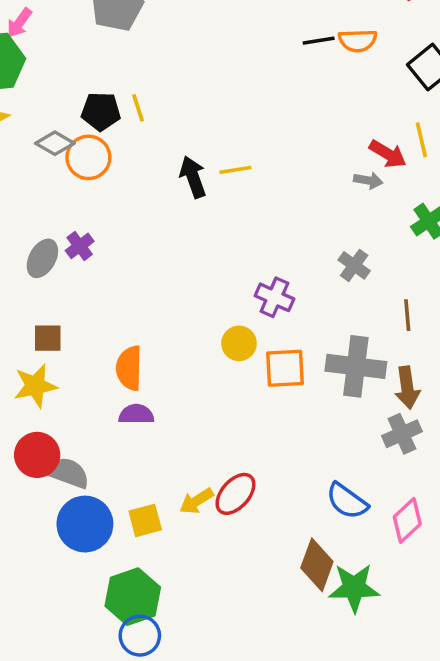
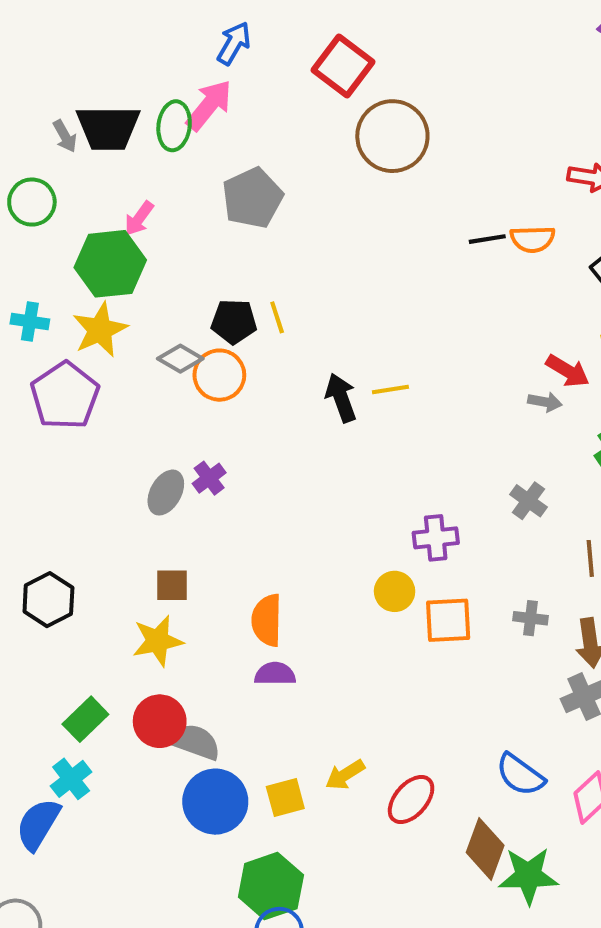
purple cross: (274, 297) -> (436, 538), turned -30
gray cross: (356, 366) -> (531, 618), size x0.5
red ellipse: (235, 494) -> (411, 799), moved

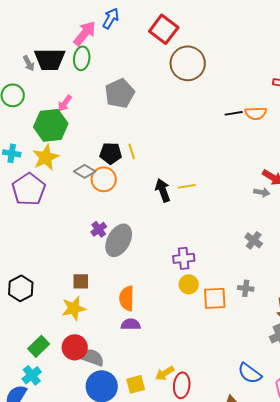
pink arrow: (209, 105) -> (85, 33), moved
gray ellipse: (166, 493) -> (119, 240), moved, size x1.5
purple cross: (436, 538) -> (184, 258), moved
gray cross: (531, 618) -> (246, 288), moved
red ellipse: (411, 799) -> (182, 385), moved, turned -35

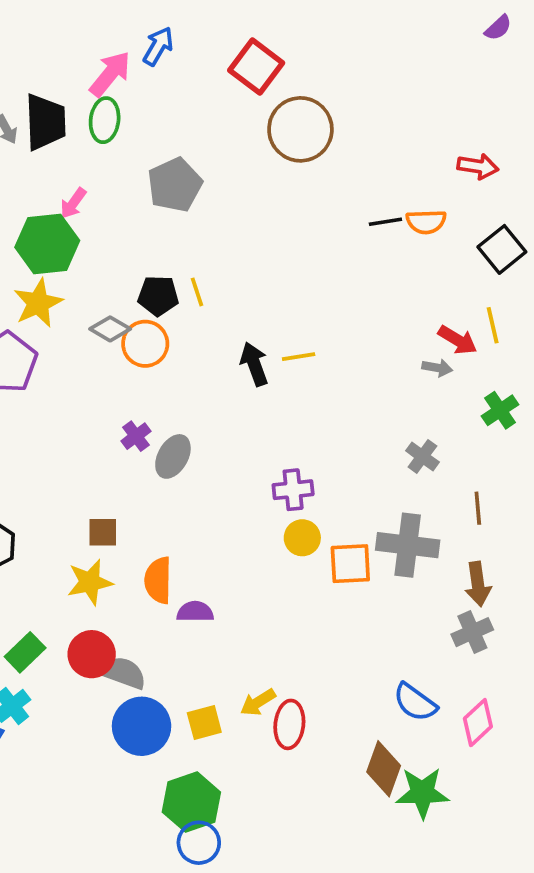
black trapezoid: (50, 59) -> (45, 122), turned -92
gray ellipse: (119, 240) -> (173, 456), size x0.7
gray cross: (246, 288) -> (408, 545), size x2.0
orange semicircle: (127, 298) -> (158, 580), moved

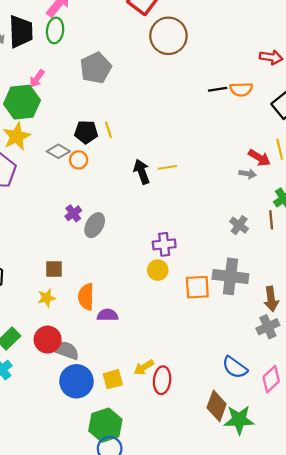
orange circle: (145, 344) -> (79, 160), size x0.7
brown line: (478, 508) -> (271, 220), moved
yellow circle: (302, 538) -> (158, 270), moved
yellow star: (90, 582) -> (47, 298), size x0.7

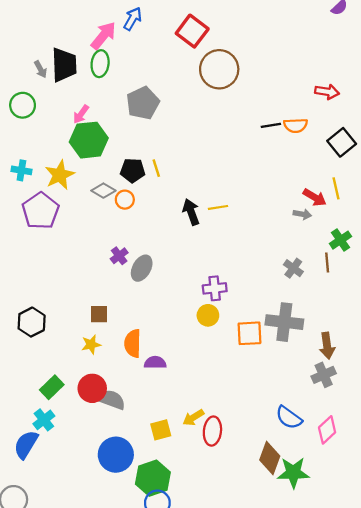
green hexagon: (22, 102) -> (89, 140), moved
blue circle: (76, 381) -> (116, 455), moved

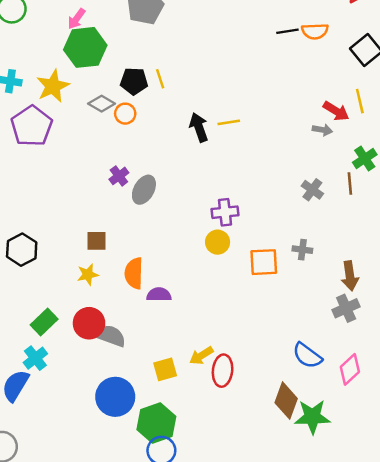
gray cross: (284, 322) -> (302, 250), size x0.5

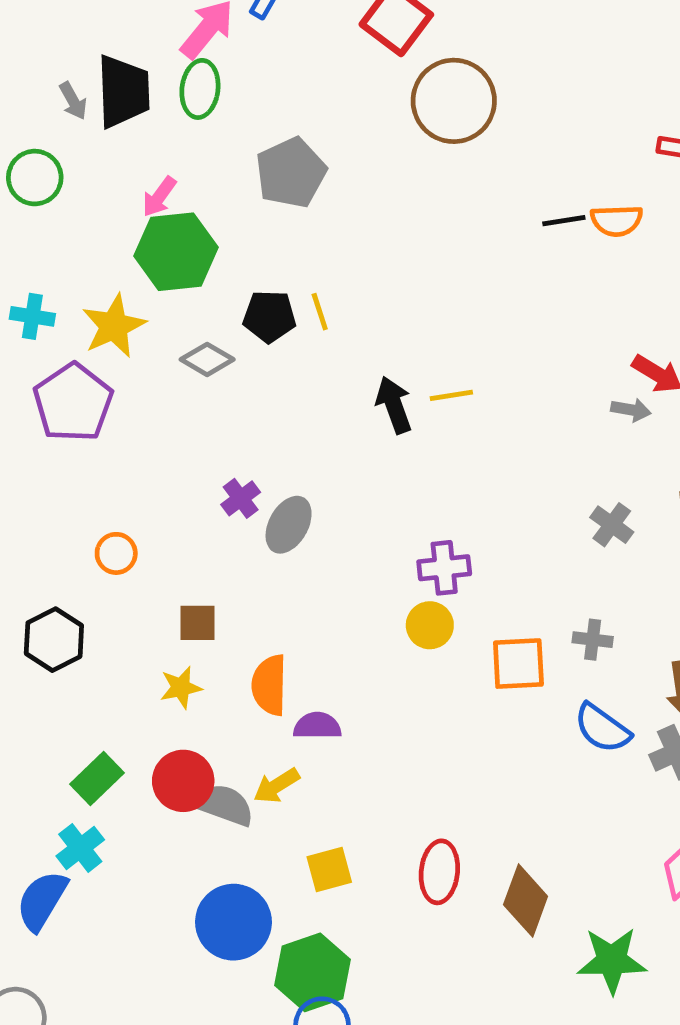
orange circle: (125, 114) -> (116, 553), moved
yellow arrow: (201, 356) -> (277, 786), moved
blue semicircle: (307, 356) -> (602, 728), moved
brown diamond: (286, 401) -> (526, 901), moved

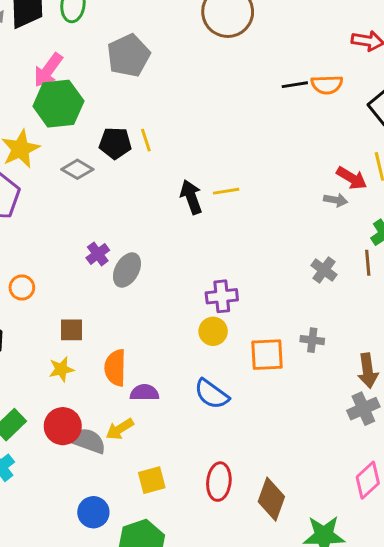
pink arrow: (159, 197) -> (48, 70), size x1.4
blue semicircle: (602, 728) -> (212, 394), moved
blue circle: (233, 922) -> (93, 512), size x0.7

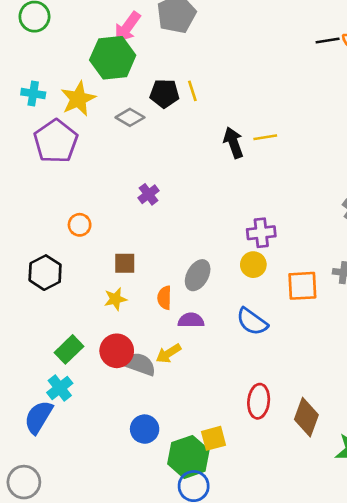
pink arrow: (48, 70) -> (127, 27), moved
gray ellipse: (127, 270) -> (198, 275), moved
orange semicircle: (115, 368) -> (164, 298), size x0.7
yellow square: (152, 480) -> (214, 438), moved

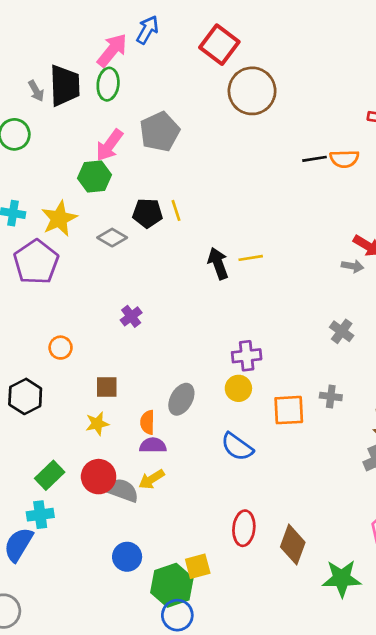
green hexagon: (113, 58) -> (94, 176), size x0.7
purple semicircle: (191, 320) -> (153, 445), moved
cyan cross: (60, 388) -> (40, 515), turned 30

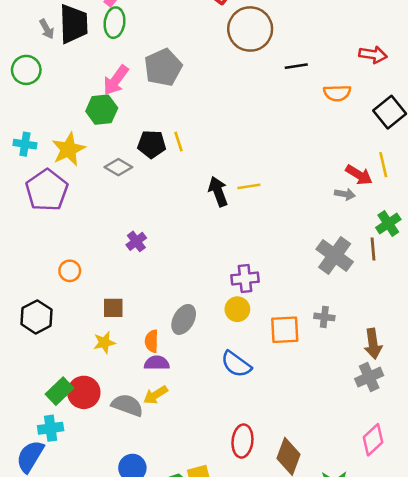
black line: (314, 159) -> (296, 66), moved
gray cross: (342, 331) -> (335, 255), size x1.6
red circle: (99, 477) -> (84, 392), moved

